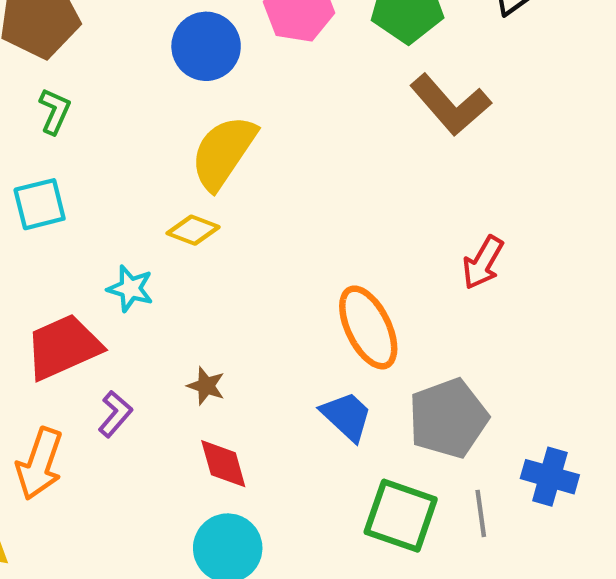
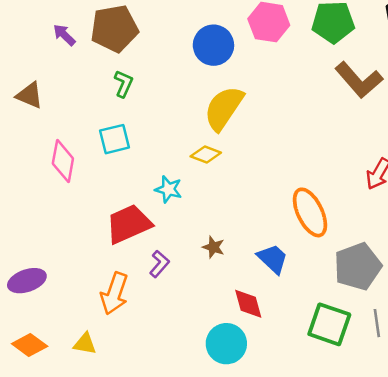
blue trapezoid: (347, 416) -> (273, 259), moved
red diamond: (223, 464) -> (248, 304), moved

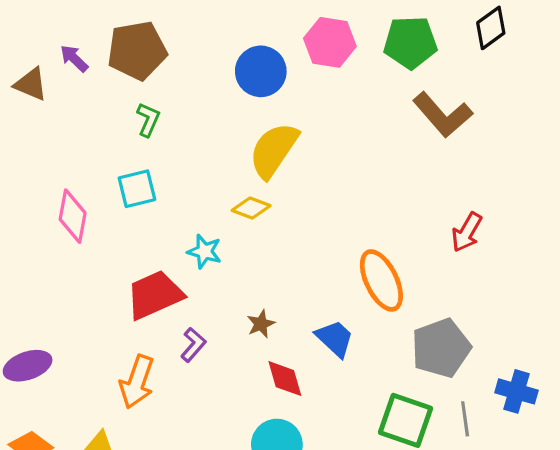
brown triangle: (30, 95) -> (31, 84), moved
brown star: (213, 247) -> (261, 324), turned 30
red diamond: (248, 304) -> (285, 379), moved

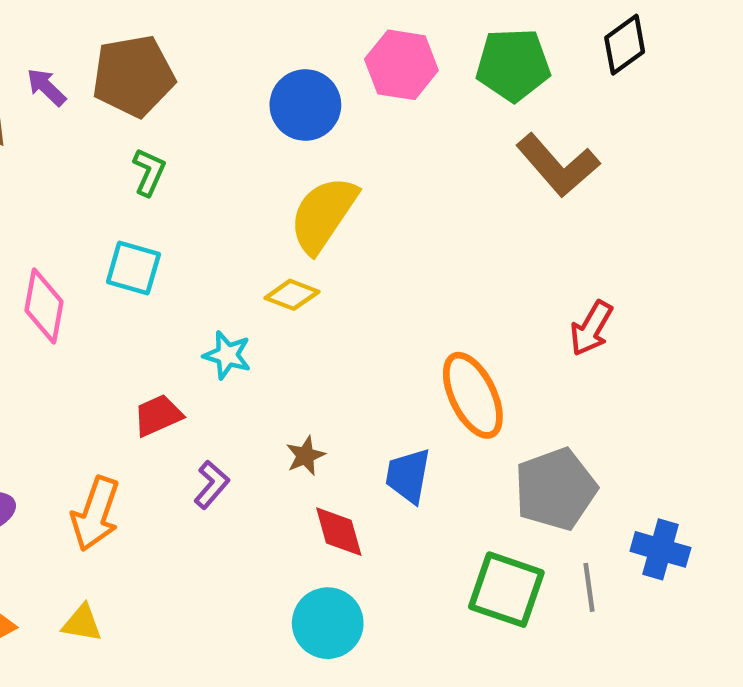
cyan square: (137, 189) -> (133, 268), turned 30
red trapezoid: (155, 295) -> (158, 415), size x0.6
blue trapezoid: (335, 338) -> (408, 476), turned -123
orange arrow: (137, 382) -> (95, 514), moved

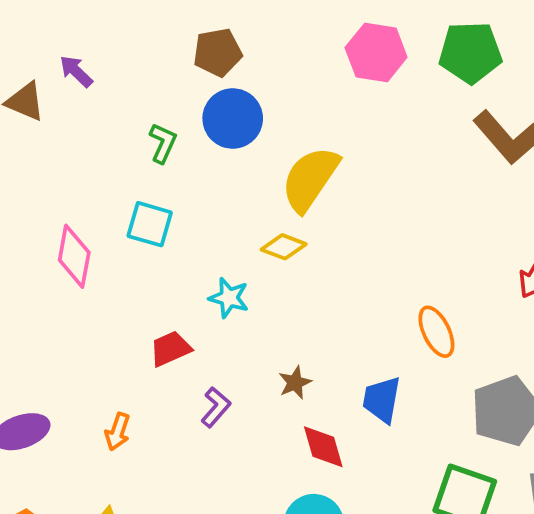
brown pentagon: (133, 76) -> (218, 52), moved, size x0.7
blue circle: (305, 105) -> (233, 119), moved
orange ellipse: (473, 395) -> (436, 332), size x0.7
orange arrow: (95, 514) -> (118, 432), size x0.6

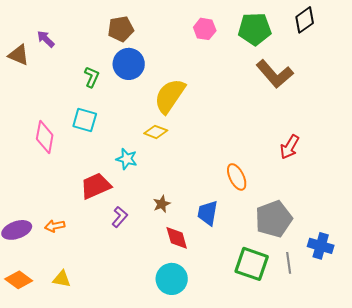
pink hexagon: (376, 52) -> (205, 29), size x0.7
red trapezoid: (170, 349) -> (96, 186), size x1.4
orange arrow: (118, 432) -> (55, 226), moved, turned 60

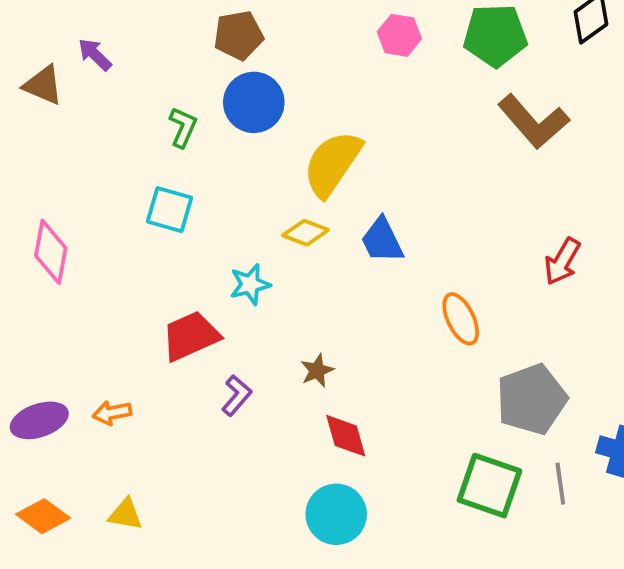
pink diamond: (45, 137) -> (51, 252), moved
cyan star: (127, 159) -> (250, 284), turned -30
blue trapezoid: (208, 213) -> (382, 240), moved, turned -36

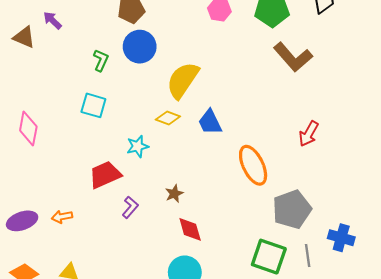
orange ellipse: (461, 319) -> (253, 165), size x1.4

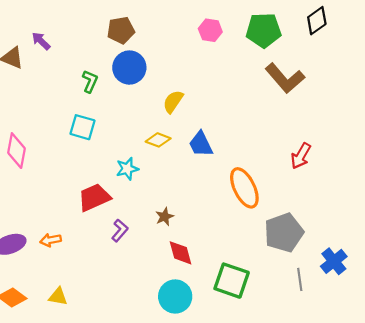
yellow semicircle: (183, 80) -> (173, 102), size x0.6
blue cross: (341, 238) -> (334, 261), turned 35
green square: (269, 257) -> (232, 281), moved

